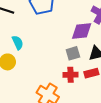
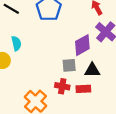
purple diamond: (82, 31) -> (82, 45), turned -35

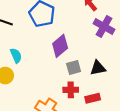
purple diamond: (82, 45) -> (60, 46), moved
red rectangle: (83, 89) -> (93, 98), moved

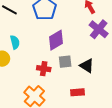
black triangle: (98, 68) -> (87, 66), turned 35
red cross: (71, 90) -> (44, 69), moved

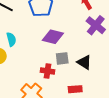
purple diamond: (56, 40) -> (53, 37), turned 45
red cross: (44, 69) -> (48, 71), moved

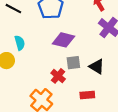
red cross: (48, 71) -> (58, 76), turned 32

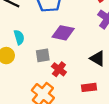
gray square: (73, 63) -> (43, 55), moved

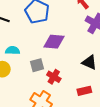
cyan semicircle: (19, 37) -> (13, 50), turned -64

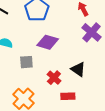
red cross: (54, 77) -> (54, 78), moved

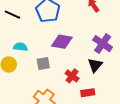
purple cross: (92, 32) -> (103, 44), moved
black triangle: (78, 69) -> (95, 65), turned 42

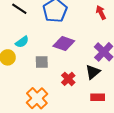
cyan semicircle: (20, 47) -> (22, 42), turned 128
red rectangle: (88, 93) -> (98, 97), moved

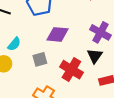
red cross: (68, 79) -> (71, 70), size x1.5

